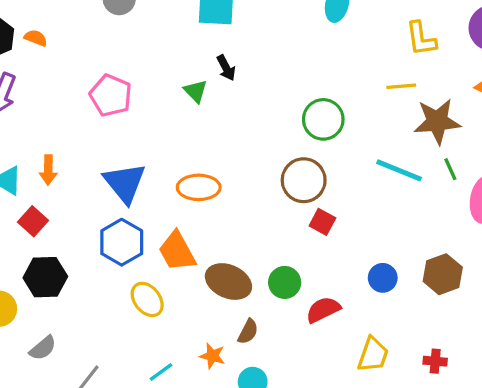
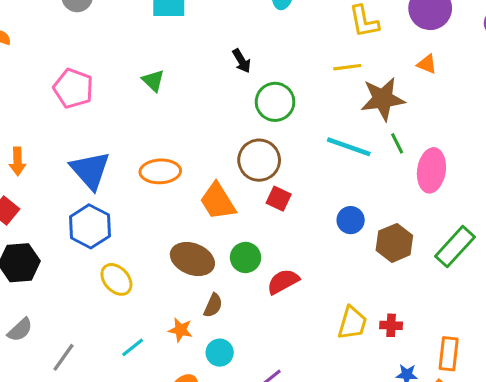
black arrow: (226, 68) -> (242, 61), moved
orange trapezoid: (177, 251) -> (218, 201), moved
blue circle: (383, 278) -> (351, 220), moved
yellow trapezoid: (373, 355) -> (352, 323), moved

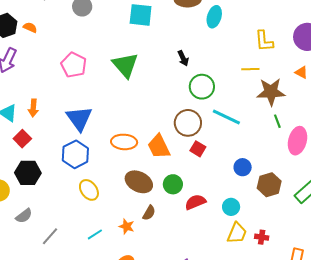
green triangle: (153, 81) -> (125, 65), size x1.8
cyan line: (349, 147) -> (226, 117), moved
orange ellipse: (160, 171) -> (124, 142), moved
cyan circle: (220, 353) -> (231, 207), moved

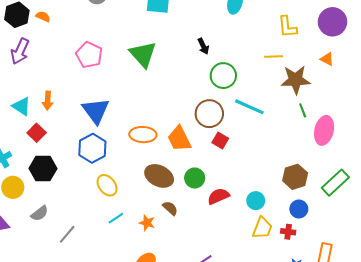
blue circle: (243, 167) -> (299, 209), moved
brown semicircle: (149, 213) -> (170, 208), turned -77
cyan line: (95, 234) -> (116, 218), moved

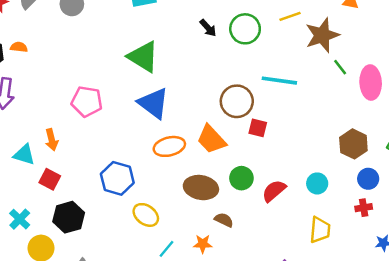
pink pentagon: (89, 55) -> (87, 101), moved
green circle: (223, 76) -> (245, 29), moved
blue triangle: (96, 111) -> (153, 103), moved
yellow trapezoid: (262, 228) -> (320, 230), moved

